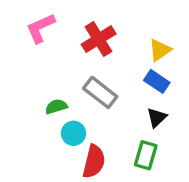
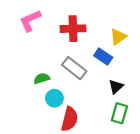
red cross: (99, 39) -> (73, 29), turned 30
blue rectangle: (157, 81) -> (103, 56), moved
green rectangle: (146, 155) -> (119, 113), moved

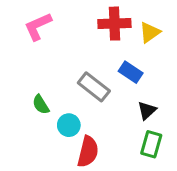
red cross: (73, 29) -> (114, 24), moved
yellow triangle: (118, 37) -> (150, 32), moved
green semicircle: (42, 78) -> (41, 105), moved, turned -105

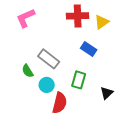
gray rectangle: (94, 87) -> (49, 59), moved
black triangle: (147, 110) -> (107, 93), moved
green rectangle: (151, 144) -> (79, 80), moved

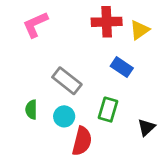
green semicircle: (28, 71) -> (31, 110), moved, turned 32

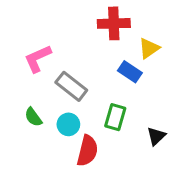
pink L-shape: (35, 25) -> (38, 59), moved
yellow triangle: (140, 30) -> (149, 48), moved
green semicircle: (31, 110) -> (33, 117), turned -36

